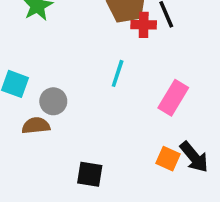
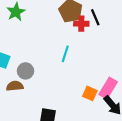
pink rectangle: (173, 98) -> (108, 88), moved
orange square: (168, 159) -> (90, 93), moved

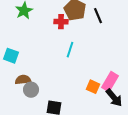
red cross: (81, 24) -> (61, 22), moved
gray circle: (26, 71) -> (31, 90), moved

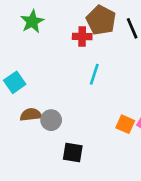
cyan square: (11, 56) -> (15, 82), turned 35
gray circle: (31, 90) -> (51, 120), moved

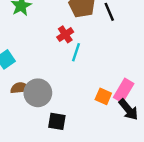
red cross: (82, 36) -> (65, 34), moved, turned -35
gray circle: (51, 120) -> (38, 93), size x1.5

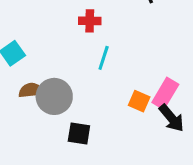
red cross: (65, 34) -> (90, 21), turned 35
cyan line: (76, 52) -> (104, 58), moved

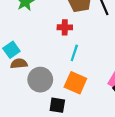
brown semicircle: (31, 90) -> (19, 64), moved
orange square: (139, 101) -> (75, 83), moved, size x1.5

